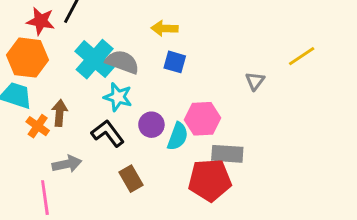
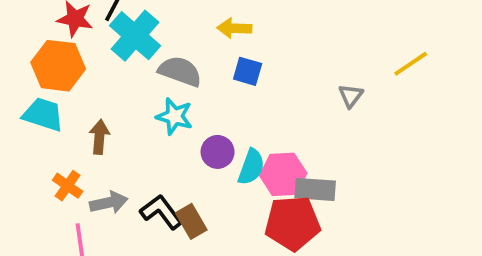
cyan cross: (95, 59) -> (135, 36), moved
pink hexagon: (202, 119) -> (283, 174), moved
orange cross: (38, 126) -> (68, 186), moved
black L-shape: (108, 133) -> (161, 212), moved

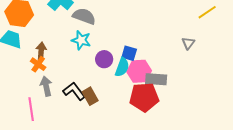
blue square: (248, 71) -> (129, 53), moved
gray triangle: (351, 96) -> (188, 43), moved
orange cross: (68, 186) -> (38, 64), moved
gray arrow: (109, 203) -> (46, 86), turned -90

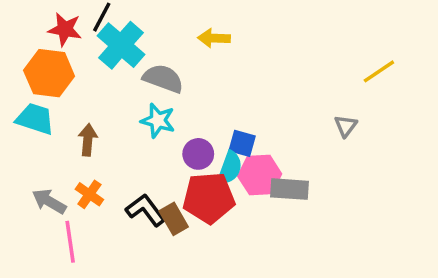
orange cross: (38, 64) -> (89, 194), moved
gray arrow: (46, 86) -> (49, 201), moved, turned -48
red pentagon: (144, 97) -> (209, 198), moved

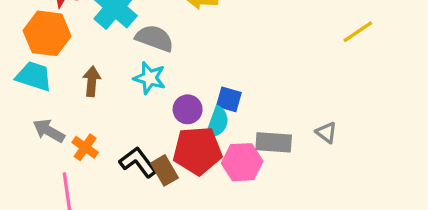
gray triangle: (346, 126) -> (326, 132), moved, turned -30
brown arrow: (88, 140) -> (92, 81), moved
pink hexagon: (260, 175) -> (242, 162), moved
gray arrow: (49, 201) -> (49, 131), moved

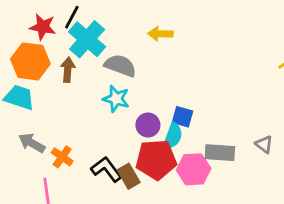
brown arrow: (92, 81) -> (68, 70), moved

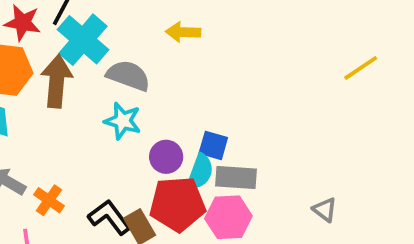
brown arrow: (68, 70) -> (57, 81), size x1.5
gray triangle: (264, 144) -> (325, 210), moved
gray rectangle: (220, 153) -> (236, 178), moved

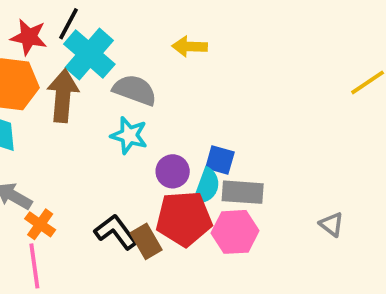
orange cross: (49, 200) -> (40, 224), moved

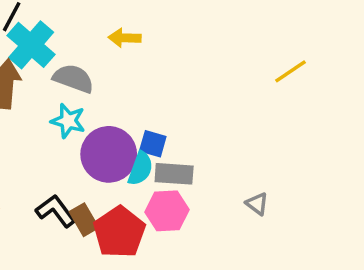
purple circle: (173, 171) -> (109, 154), size x1.8
red pentagon: (184, 219) -> (119, 232), moved, turned -30

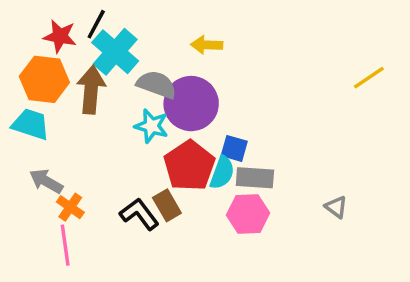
purple circle: (109, 154) -> (191, 104), moved
brown rectangle: (84, 220) -> (167, 205), moved
red pentagon: (119, 232) -> (189, 166), moved

